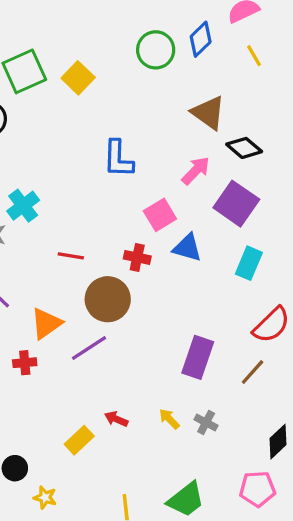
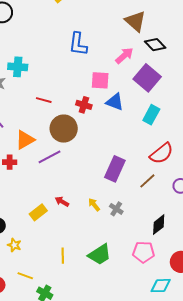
cyan cross: (23, 206) -> (18, 67), turned 36
pink square: (160, 215) -> (100, 80), turned 30

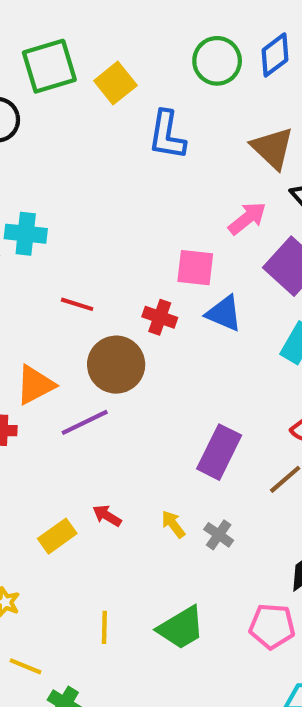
blue L-shape: (78, 44) -> (167, 135), moved

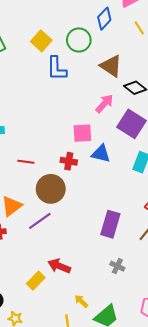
green circle: (217, 61) -> (79, 40), moved
yellow square: (115, 83) -> (41, 41), moved
red arrow: (107, 516) -> (59, 266), size x1.5
yellow arrow: (173, 524) -> (81, 301), moved

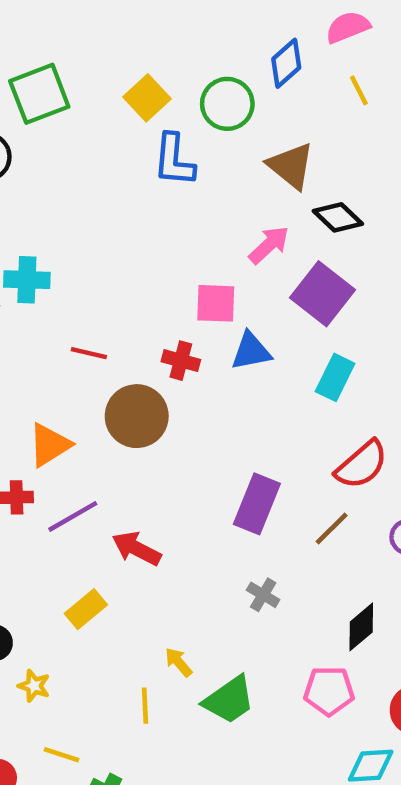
blue triangle: (101, 154) -> (251, 351), turned -30
purple line: (40, 221) -> (73, 516), moved
red arrow: (59, 266) -> (137, 549), moved

